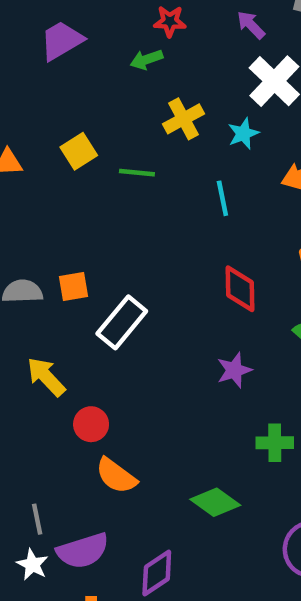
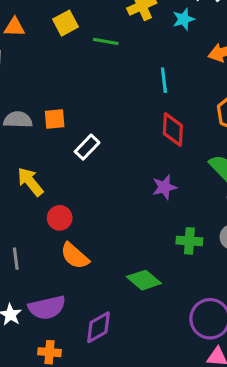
cyan line: (222, 198) -> (164, 80), moved
white rectangle: (122, 322) -> (87, 147), size x0.7
gray line: (37, 519) -> (16, 259), moved

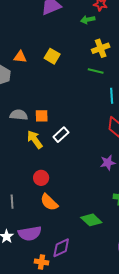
yellow square: (65, 23) -> (52, 56), turned -35
green line: (106, 41) -> (96, 71), moved
yellow arrow: (30, 182) -> (35, 140), moved
orange cross: (49, 352) -> (42, 262), moved

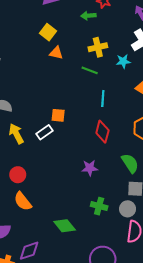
yellow square: (52, 56) -> (48, 32), moved
orange triangle: (20, 57) -> (56, 53), moved
orange square: (42, 116) -> (58, 115), moved

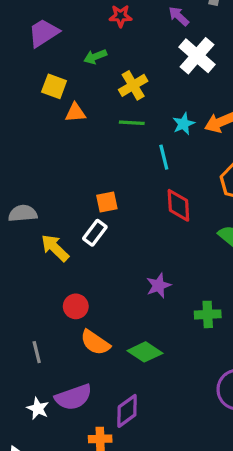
green arrow: (88, 16) -> (95, 57), moved
cyan star: (123, 61) -> (184, 124), moved
purple star: (90, 168) -> (159, 285), moved
green diamond: (65, 226) -> (145, 352), moved

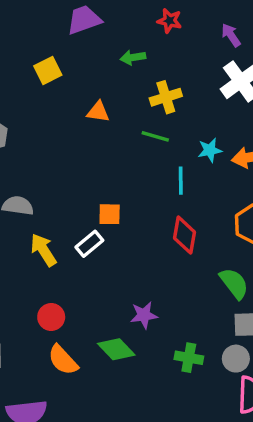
yellow square: (54, 86) -> (48, 71), moved, turned 30
green diamond: (145, 352) -> (116, 349), moved

